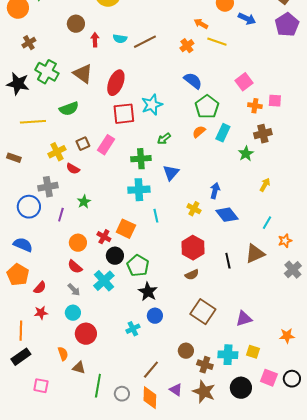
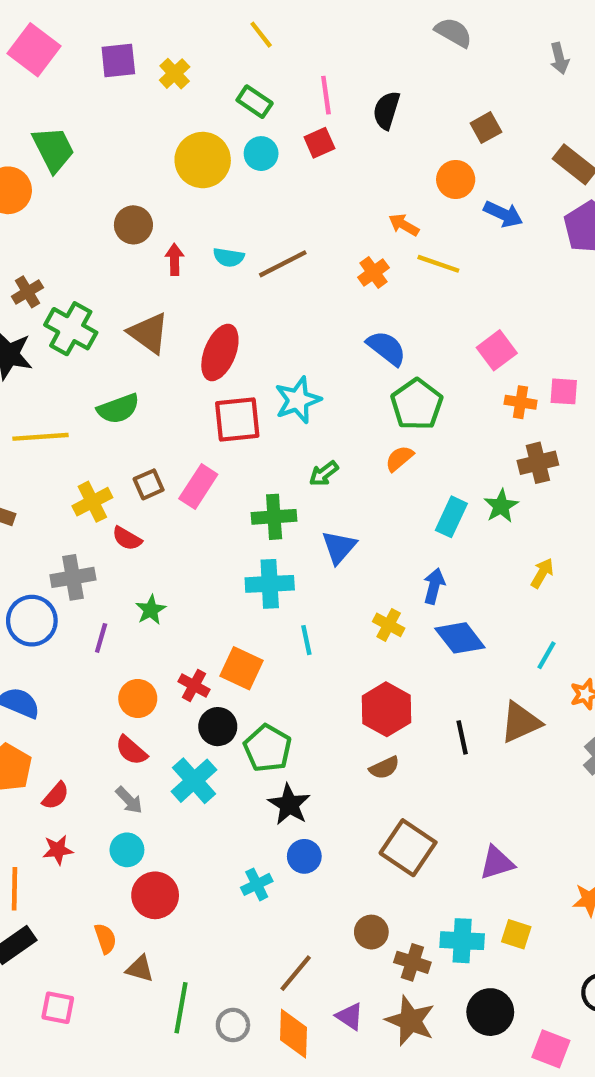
brown cross: (29, 43) -> (27, 292), moved
cyan rectangle: (223, 133) -> (451, 517), moved
pink square: (269, 378) -> (551, 1049), moved

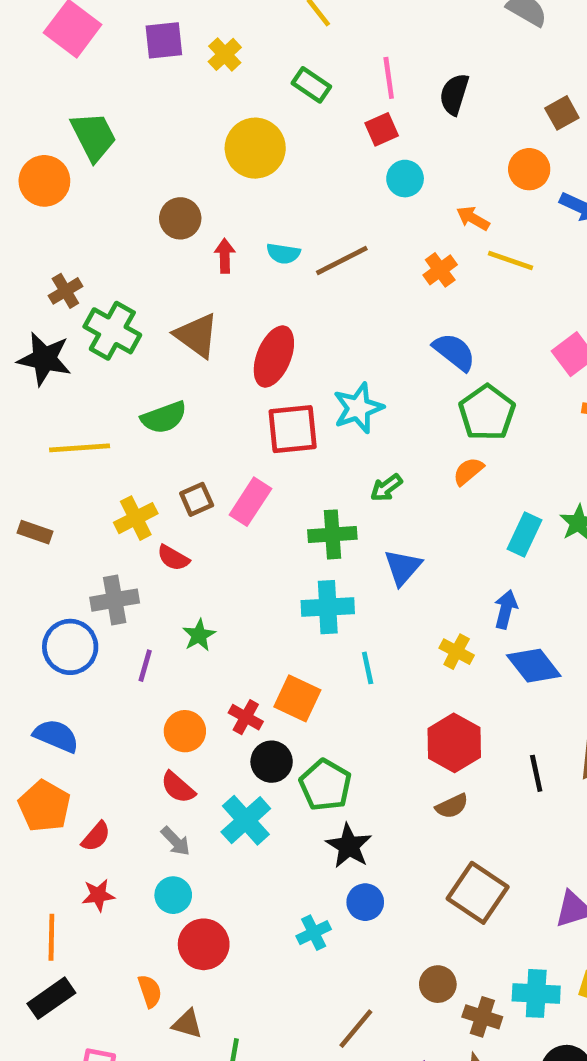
cyan circle: (261, 154) -> (405, 179), moved

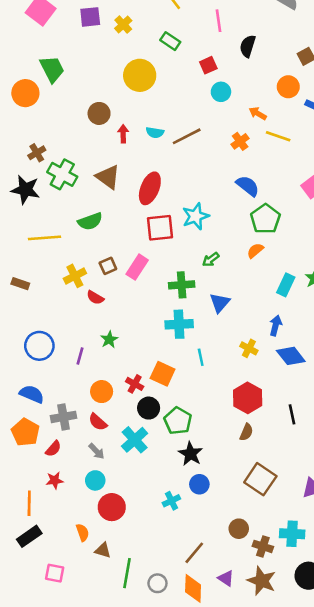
pink line: (389, 78) -> (218, 21), moved
gray cross: (115, 600) -> (63, 417), moved
brown semicircle: (452, 806) -> (246, 432), turned -42

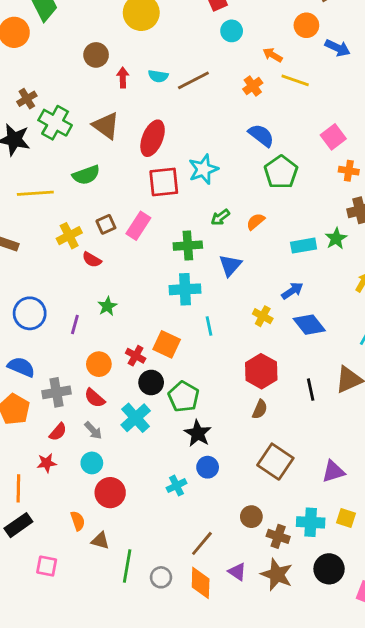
orange semicircle: (255, 251) -> (256, 222), moved
cyan rectangle: (286, 285) -> (304, 246), turned 55
blue arrow: (276, 326) -> (292, 291), turned 42
red semicircle: (53, 449) -> (58, 432), moved

